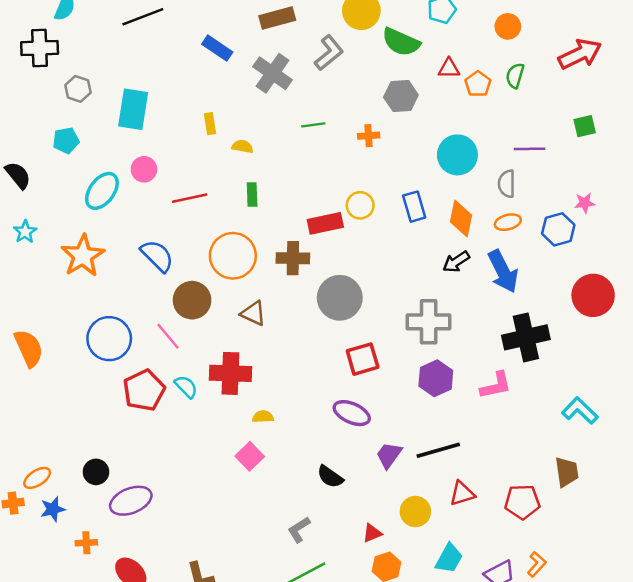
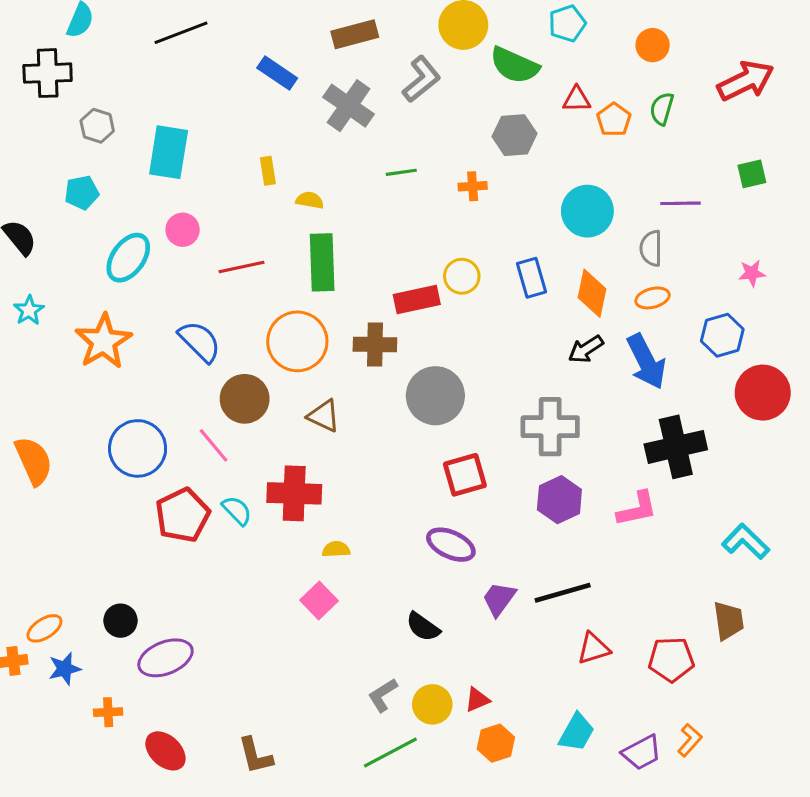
green rectangle: (252, 195) -> (322, 262), size x1.8
blue hexagon: (558, 229) -> (722, 335), moved
yellow circle: (415, 512) -> (432, 704), moved

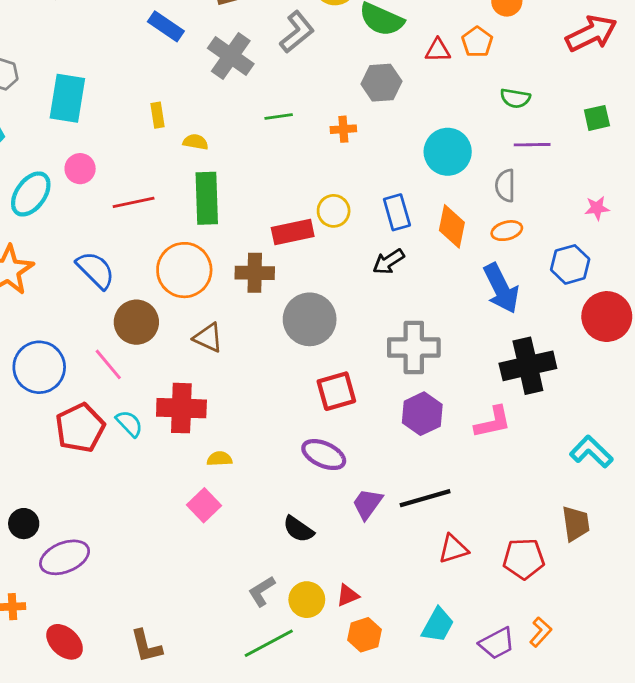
green semicircle: (662, 109) -> (515, 98), moved, turned -96
orange pentagon: (614, 120) -> (477, 42), moved
black arrow: (586, 349) -> (388, 262), moved

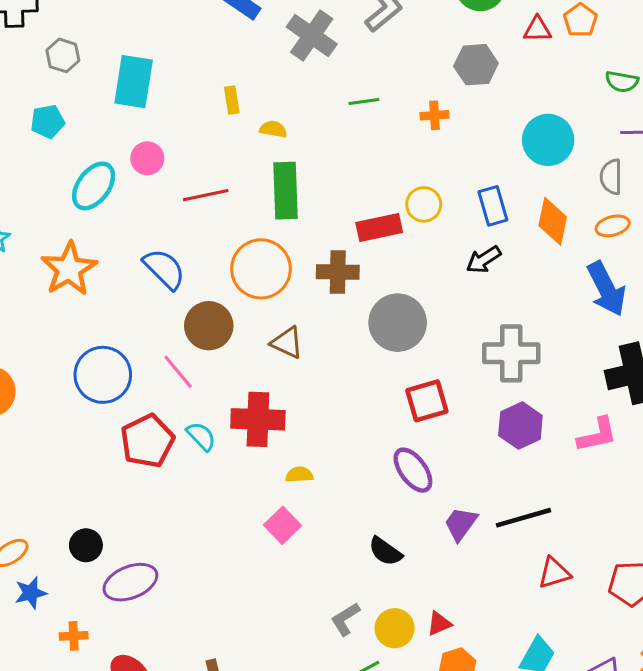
purple ellipse: (324, 455) -> (413, 470), turned 30

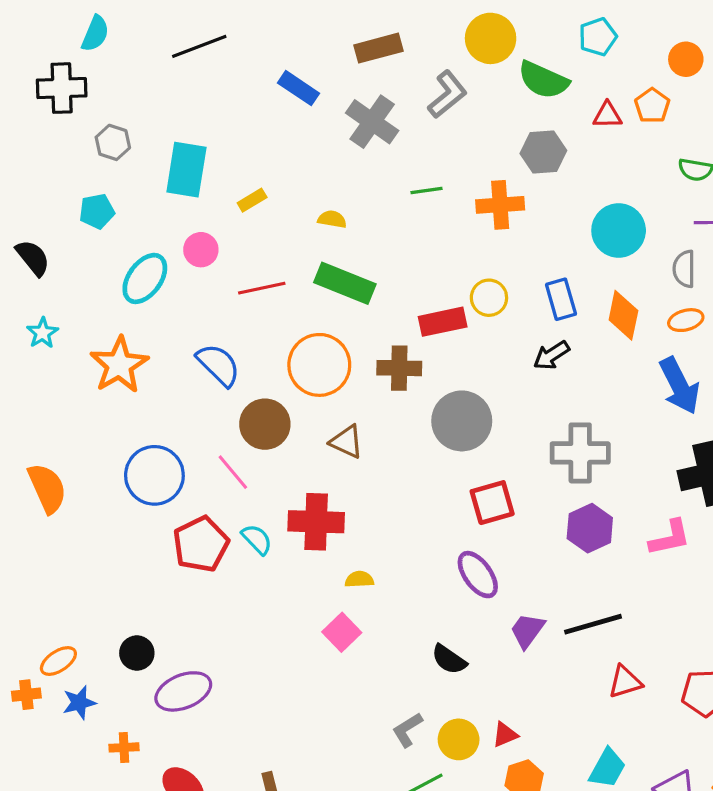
yellow rectangle: (232, 100) -> (252, 200), moved, turned 68
orange cross: (434, 115) -> (500, 205), size x1.6
green rectangle: (286, 191) -> (345, 283), turned -66

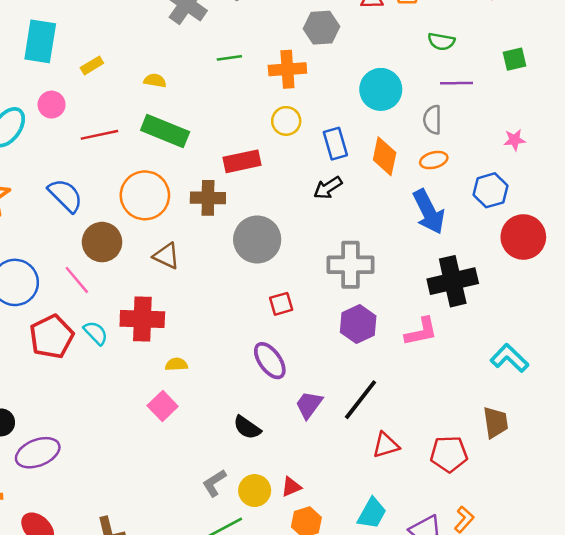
yellow circle: (489, 298) -> (286, 121), moved
red square: (492, 503) -> (281, 304), size x0.7
black line: (593, 624) -> (361, 400), turned -36

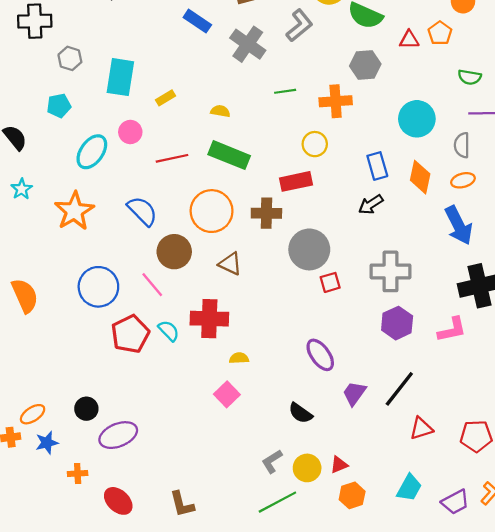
yellow circle: (286, 121) -> (315, 144), moved
red square: (281, 304) -> (330, 282), moved

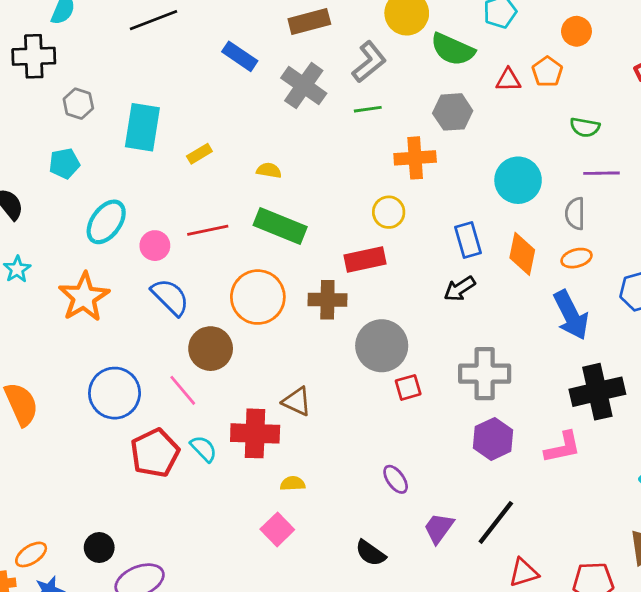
green line: (285, 91) -> (368, 109), moved
pink circle: (130, 132) -> (155, 246), moved
brown triangle: (230, 264) -> (297, 401), moved
purple ellipse: (320, 355) -> (396, 479), size x0.7

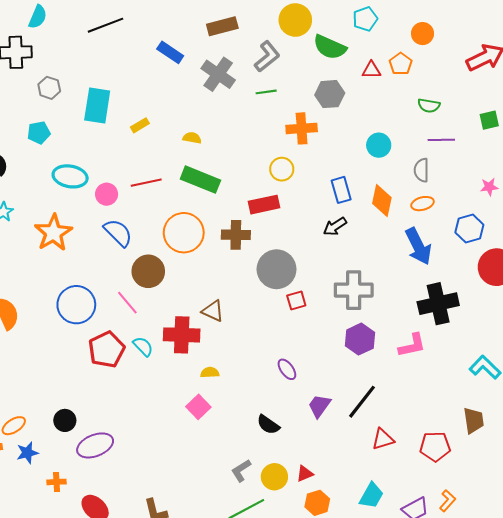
cyan circle: (518, 180) -> (379, 145), size x0.7
cyan ellipse: (106, 222) -> (70, 176), turned 64

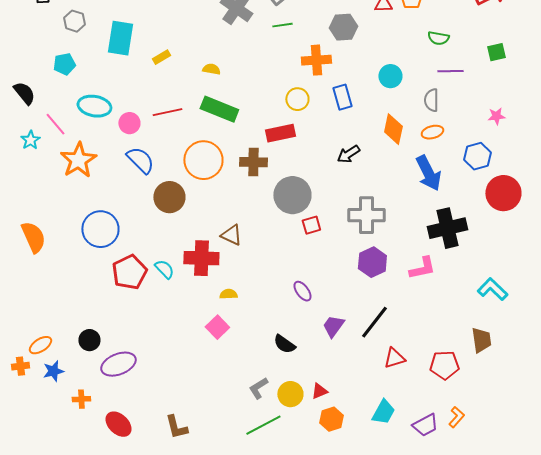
blue rectangle: (341, 190) -> (342, 97), moved
pink line: (127, 303) -> (55, 124), moved

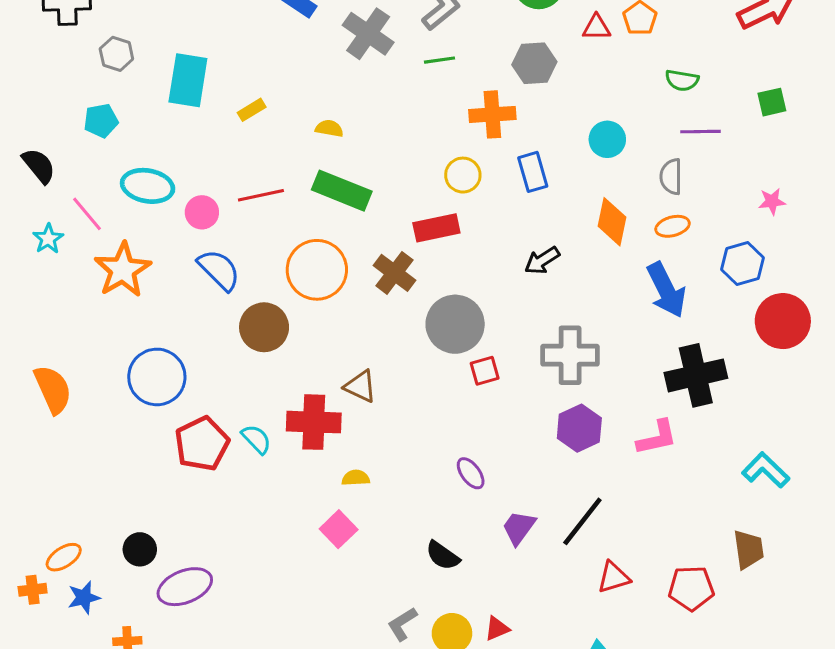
brown cross: (253, 162) -> (395, 273), turned 36

